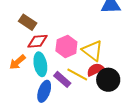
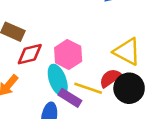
yellow triangle: (92, 51) -> (127, 52), moved
cyan ellipse: (40, 64) -> (58, 80), moved

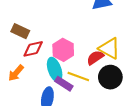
red semicircle: (110, 78) -> (95, 58), moved

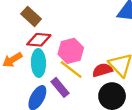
cyan ellipse: (55, 70) -> (38, 63), moved
yellow line: (78, 76) -> (71, 70), moved

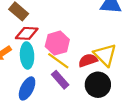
purple rectangle: (60, 87) -> (60, 80), moved

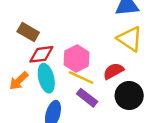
yellow triangle: (105, 55) -> (130, 39), moved

